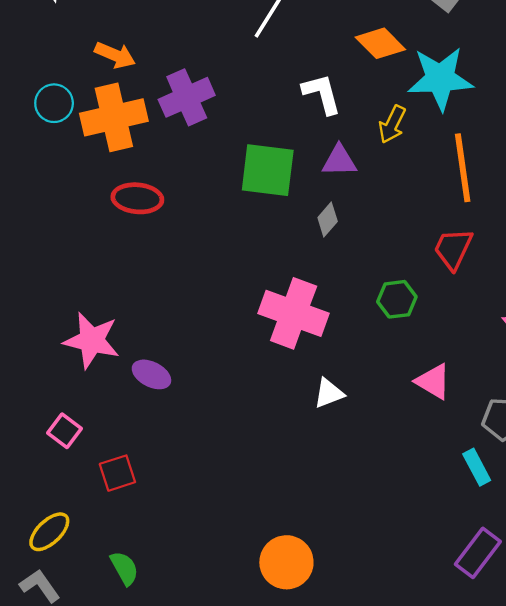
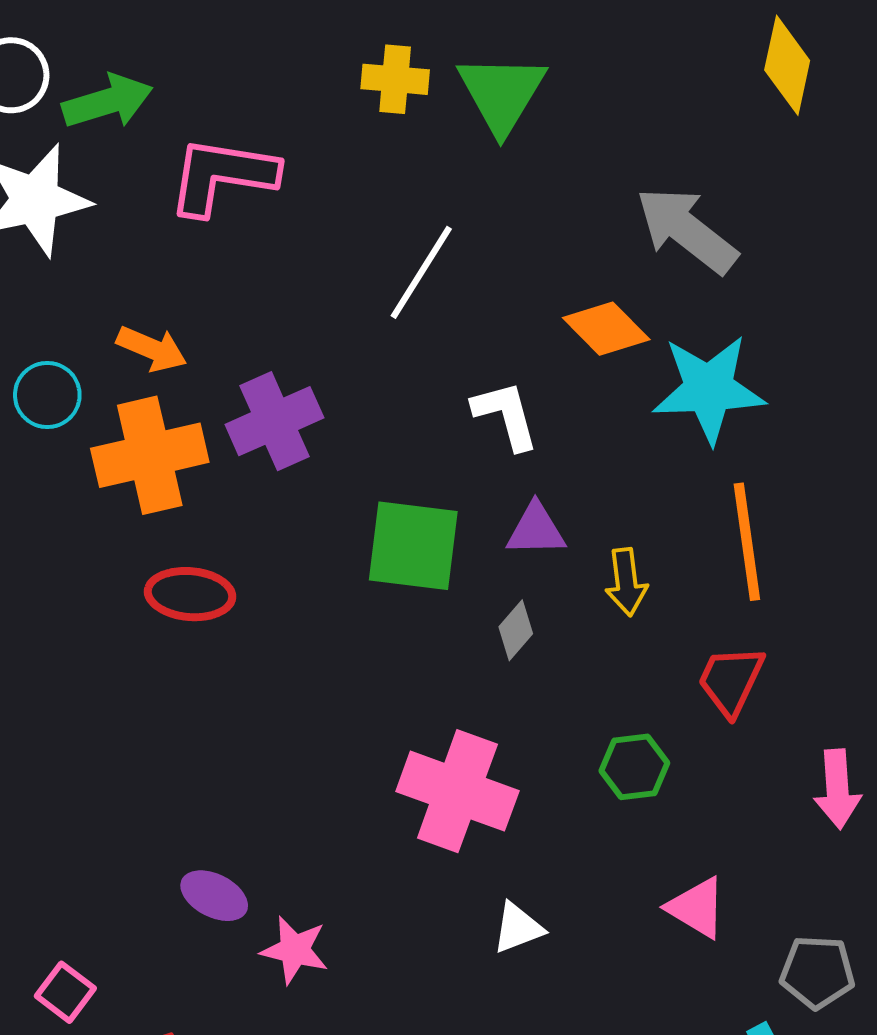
cyan circle: (54, 103) -> (47, 395), moved
yellow arrow: (392, 124) -> (626, 582), moved, turned -33
pink star: (92, 340) -> (295, 950), moved, size x0.7

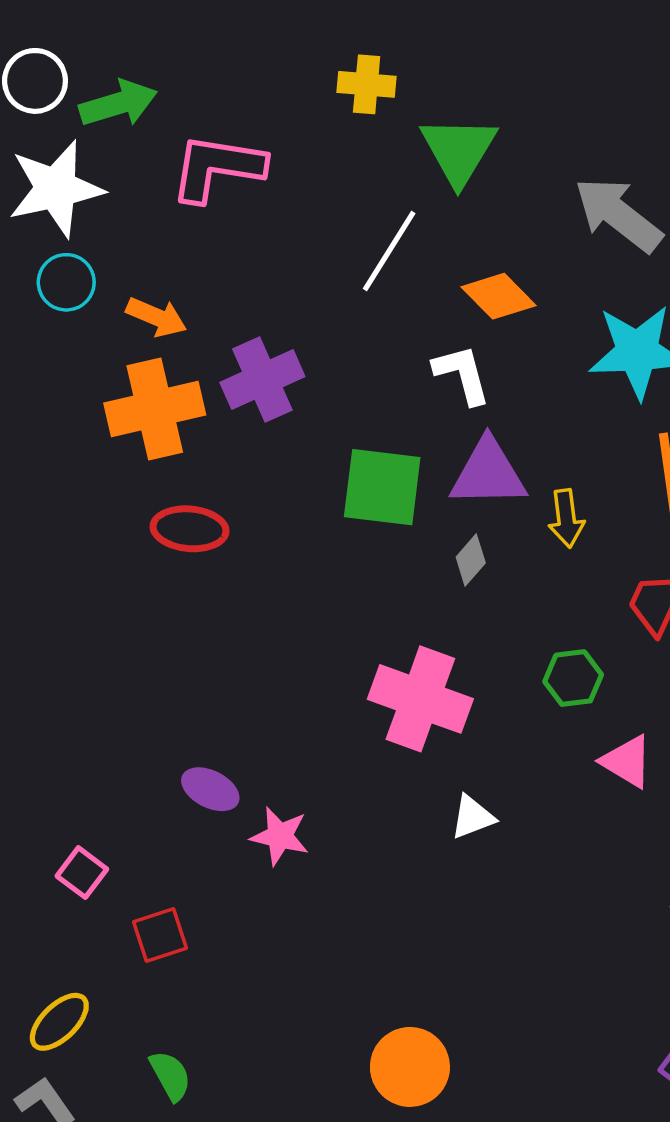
green triangle: (502, 93) -> (459, 150), moved
orange diamond: (606, 329) -> (498, 296), moved
cyan circle: (47, 395) -> (66, 282), moved
purple triangle: (536, 530) -> (488, 473), size x1.5
pink triangle: (697, 908) -> (627, 761), moved

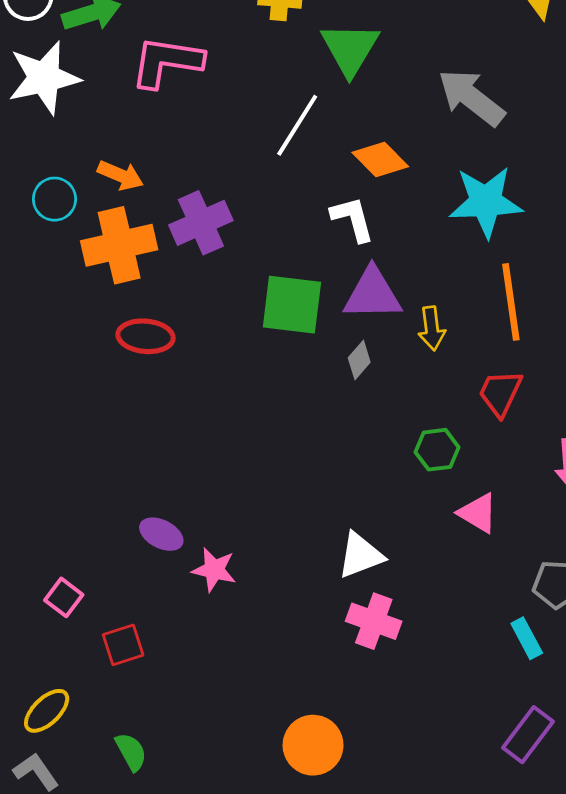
cyan circle: (66, 282) -> (54, 199), moved
pink cross: (420, 699) -> (374, 621), moved, size x0.7
white triangle: (472, 817) -> (361, 555), size x1.4

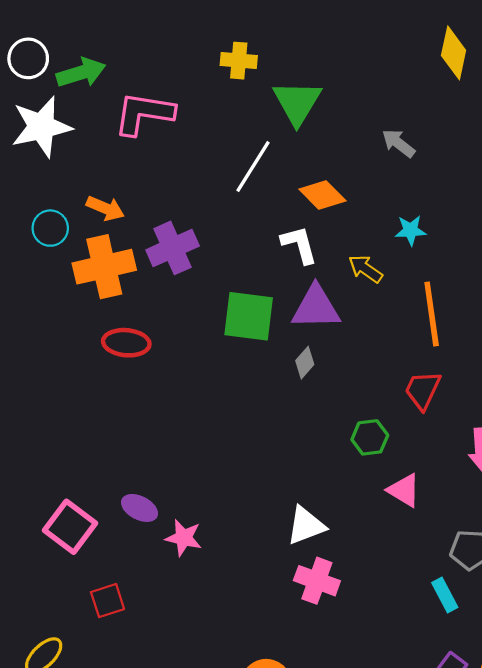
gray arrow: (471, 98) -> (398, 143), size x0.6
cyan star: (486, 202) -> (411, 230), size x0.5
yellow arrow: (432, 328) -> (365, 269), moved, turned 132
pink square: (64, 597) -> (70, 527), moved, size x1.6

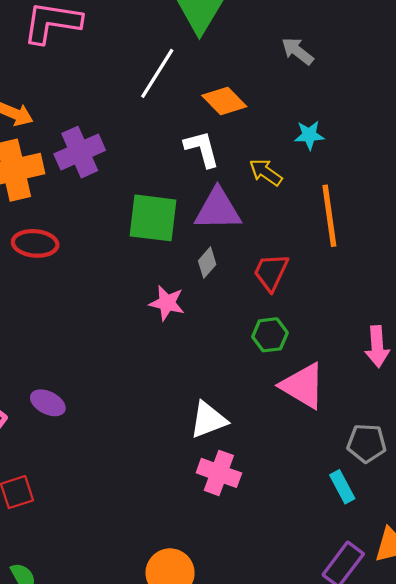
red trapezoid: (423, 390) -> (271, 272), moved
pink triangle: (404, 490) -> (303, 386), size x1.4
pink star: (184, 538) -> (167, 303), moved

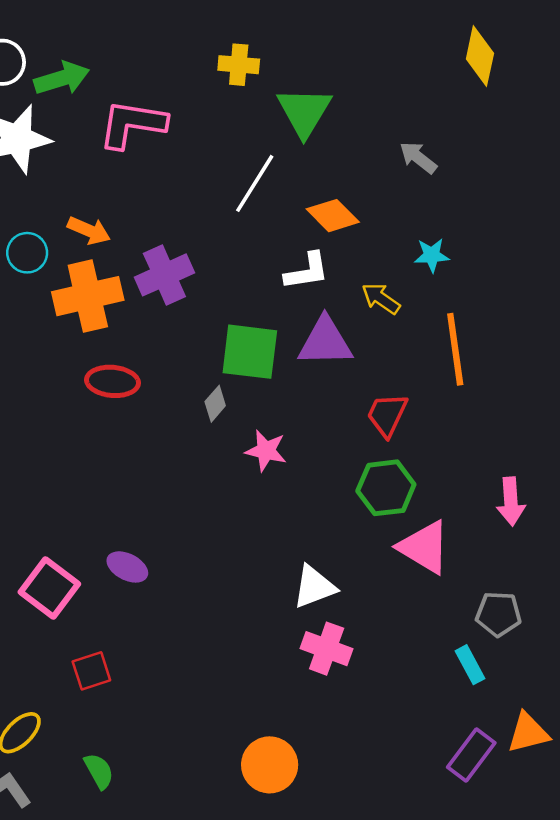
white L-shape: (202, 149) -> (307, 271), turned 96
gray diamond: (207, 263) -> (215, 404), moved
green hexagon: (270, 335) -> (386, 488), size x1.4

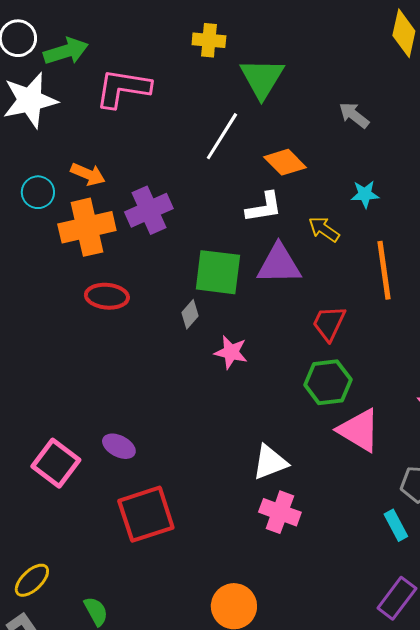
red square: (91, 671) -> (146, 514), moved, size x1.8

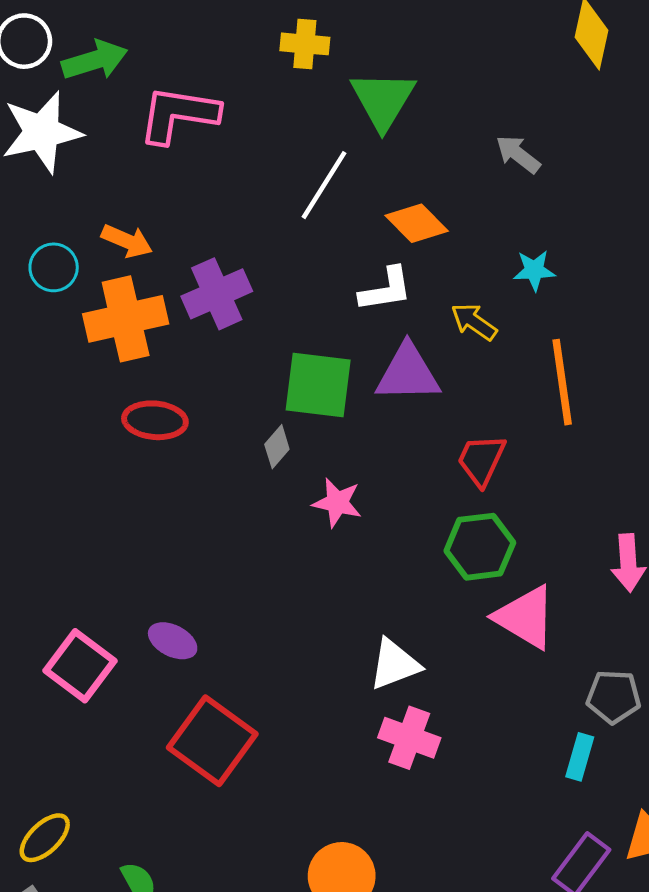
red square: (146, 514) -> (212, 741), turned -36
cyan rectangle: (396, 525) -> (580, 757), turned 44

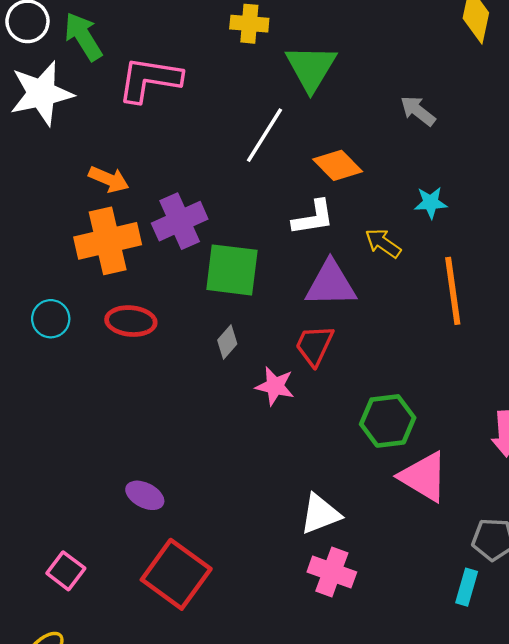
green arrow: (95, 60) -> (83, 36), turned -105
cyan circle: (54, 267) -> (51, 319), moved
green square: (318, 385) -> (232, 270), moved
red trapezoid: (481, 460) -> (314, 345), moved
pink square: (80, 666) -> (66, 571), moved, size x0.7

